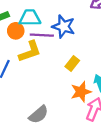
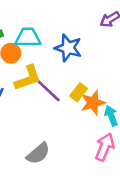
purple line: (42, 35) -> (49, 91), moved, turned 40
orange star: (81, 92) -> (93, 103), moved

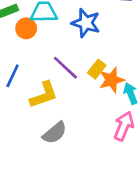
yellow L-shape: (28, 78) -> (44, 95), moved

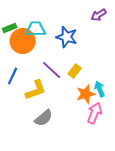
orange circle: (26, 28) -> (23, 41), size x1.6
orange star: (112, 80) -> (86, 94), moved

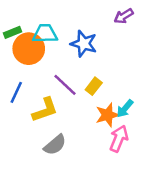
cyan arrow: (100, 89) -> (125, 109), turned -119

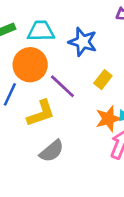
orange circle: (29, 49) -> (30, 65), moved
yellow rectangle: (94, 86) -> (103, 80), moved

